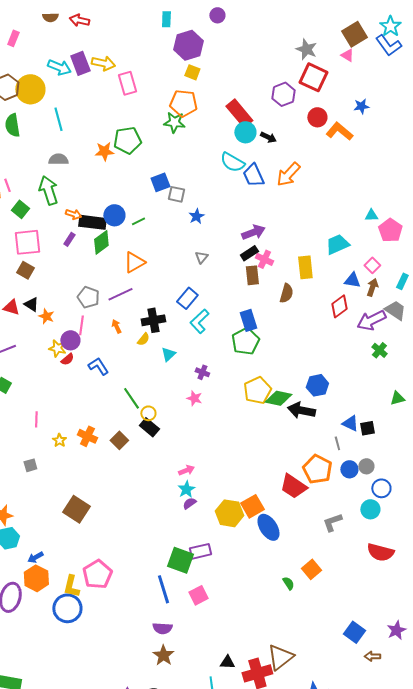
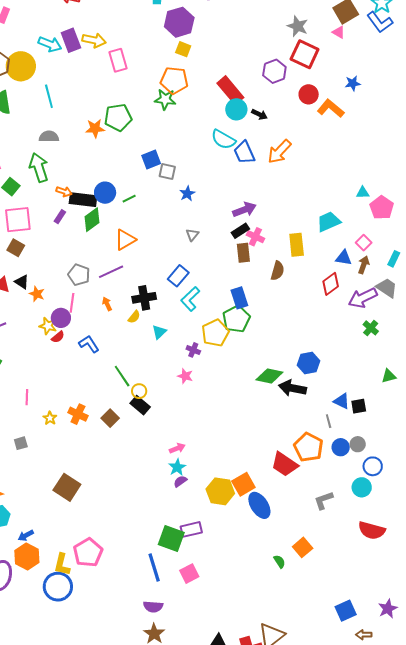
yellow pentagon: (257, 390) -> (215, 333), moved
blue square: (354, 632) -> (346, 611), turned 30

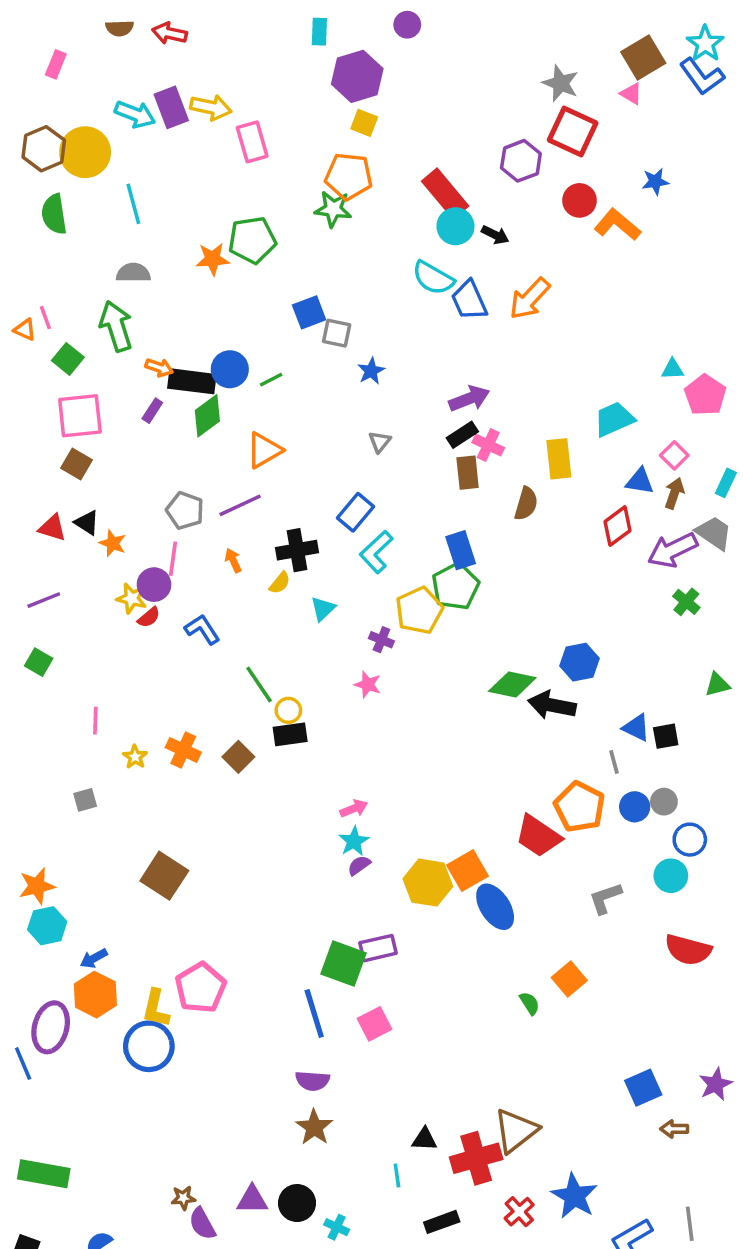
black rectangle: (140, 405) -> (290, 734), turned -48

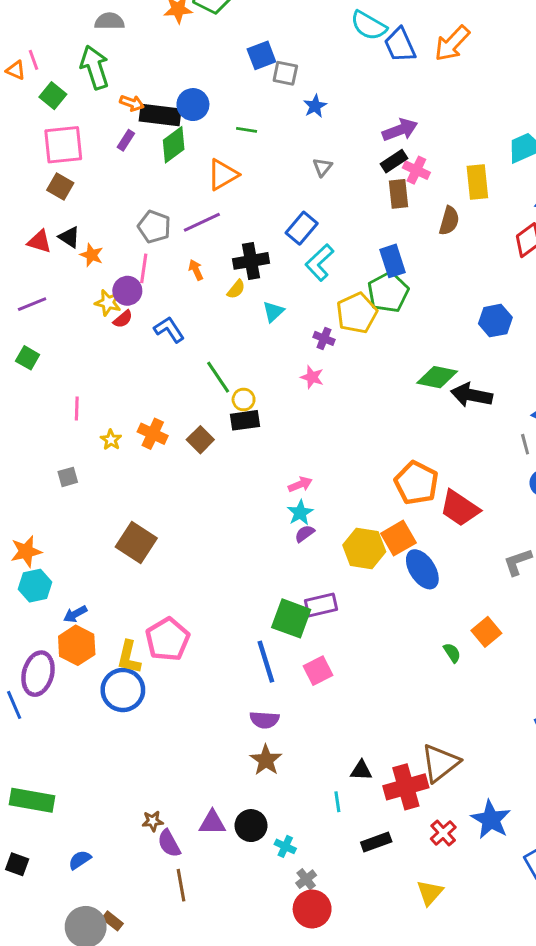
green line: (271, 380) -> (247, 130), moved, turned 36
blue hexagon: (580, 662) -> (495, 321), moved
orange pentagon: (580, 807) -> (416, 483), moved

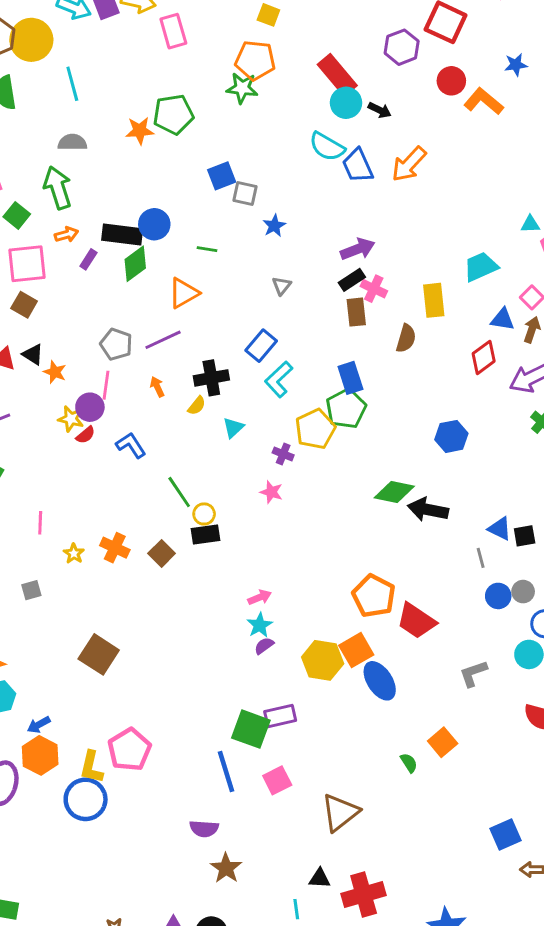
orange arrow: (132, 103) -> (66, 234), moved, turned -35
purple semicircle: (264, 720) -> (204, 829), moved
brown triangle: (440, 763) -> (340, 813), moved

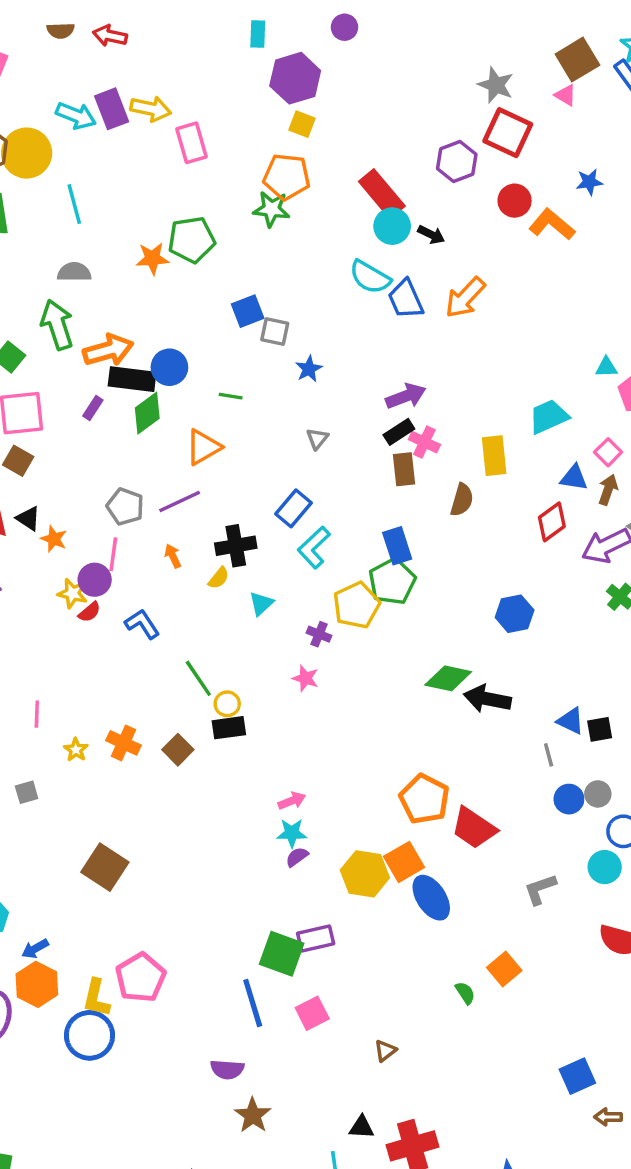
orange arrow: (66, 234) -> (108, 350), moved, size x1.8
cyan star: (260, 625) -> (292, 833), turned 30
brown triangle: (340, 813) -> (385, 1051), size x0.5

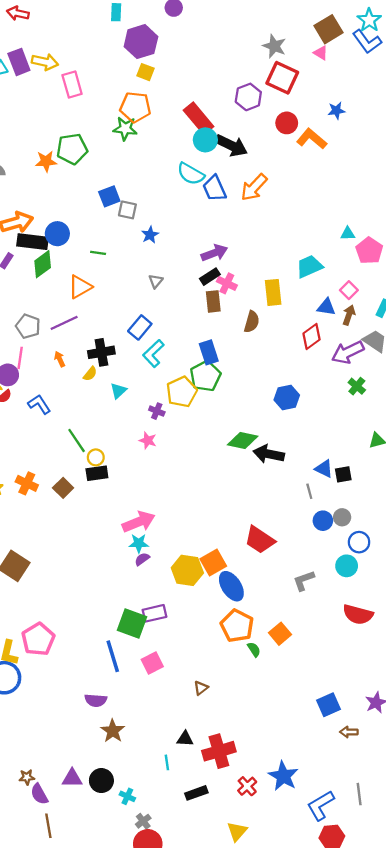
black arrow: (431, 235) -> (231, 146), size x1.8
orange pentagon: (424, 799) -> (237, 626), moved
pink arrow: (292, 801) -> (139, 522), size x1.8

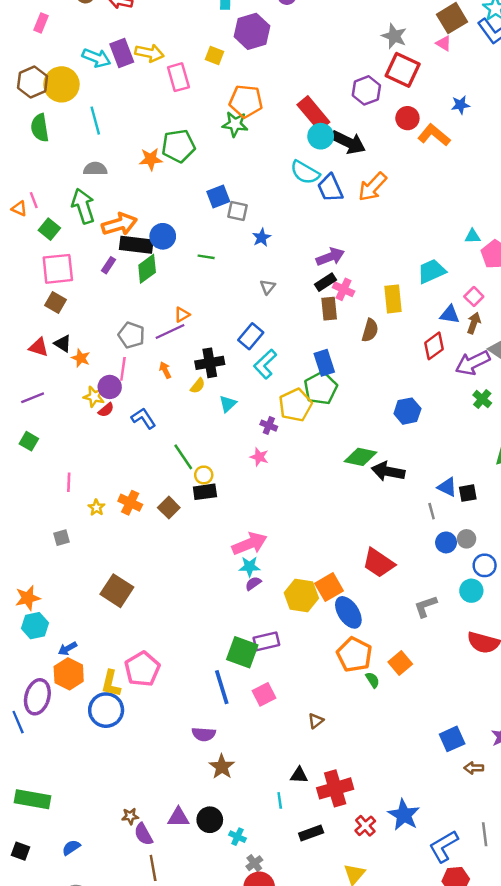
yellow square: (145, 72) -> (215, 55), moved
orange triangle: (80, 287) -> (182, 315), moved, size x0.6

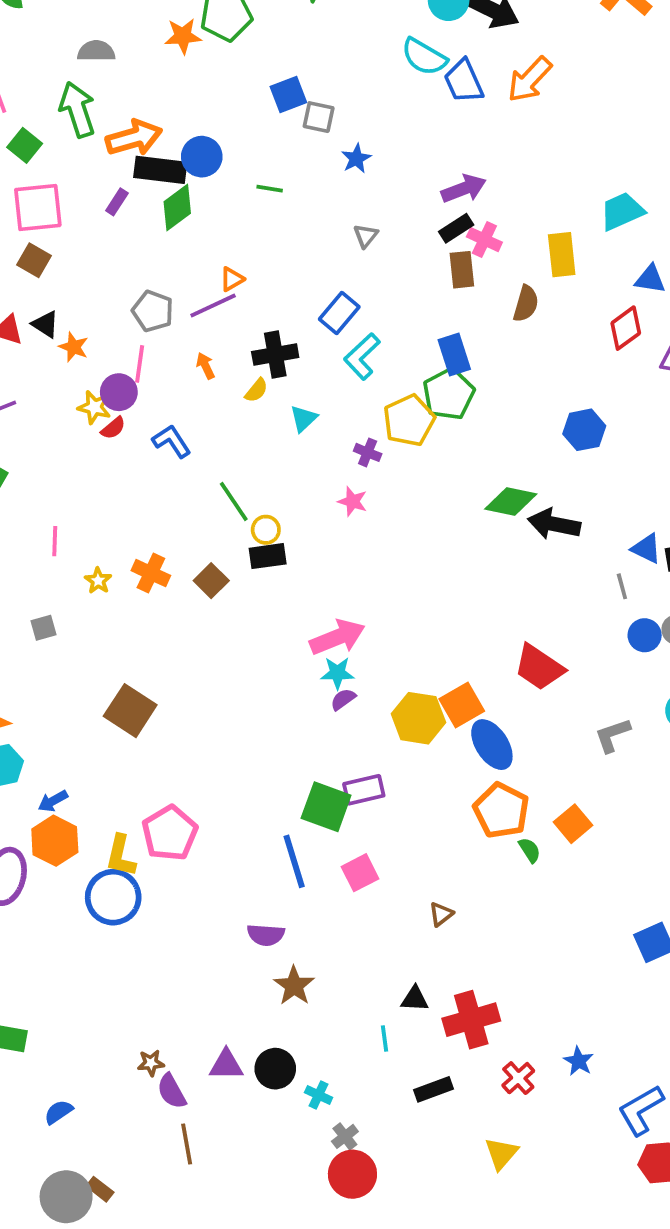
blue star: (404, 815) -> (579, 1061), size x0.6

